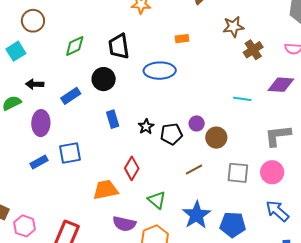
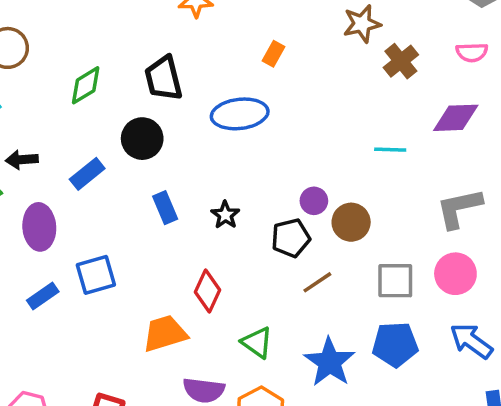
orange rectangle: (182, 39) -> (273, 54), turned -48
black pentagon: (171, 134) -> (291, 238), moved
blue pentagon: (233, 225) -> (395, 344), moved

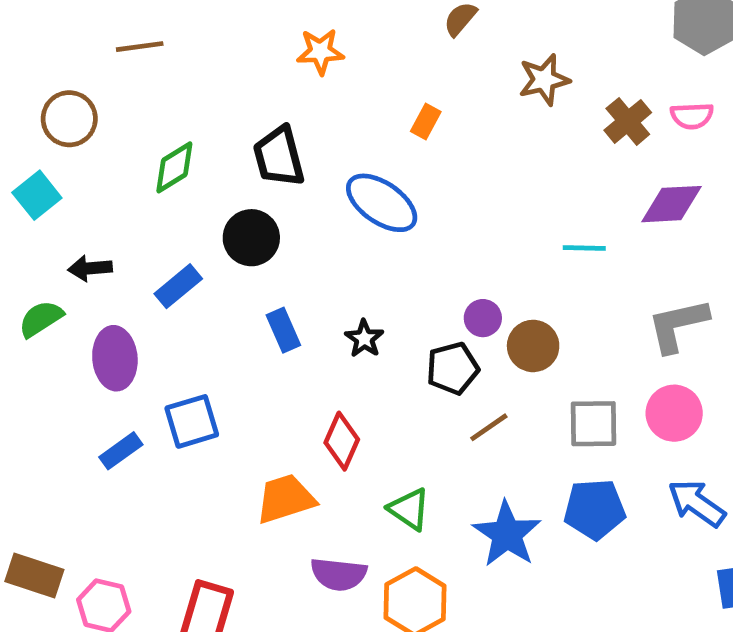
brown cross: (401, 61) -> (628, 121), moved
blue ellipse: (240, 114) -> (382, 203), turned 42

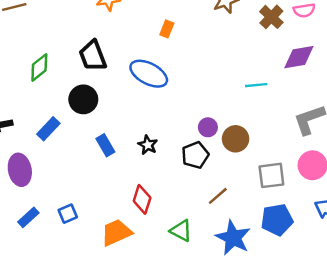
blue square: (192, 421) -> (68, 214), moved, size x0.7
brown line: (489, 427) -> (218, 196), moved

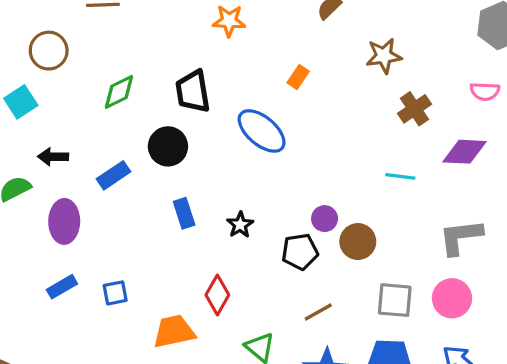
brown cross: (271, 17) -> (415, 109), moved

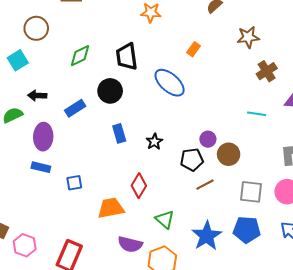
blue rectangle: (62, 287) -> (41, 167), moved, turned 42
brown line: (318, 312) -> (205, 185), moved

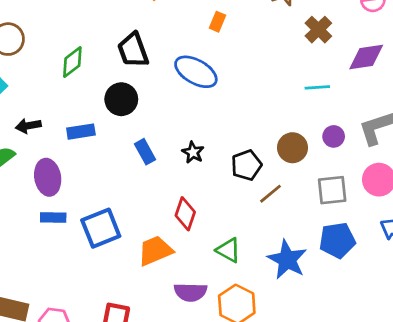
blue rectangle: (75, 108) -> (81, 132), turned 36
purple circle: (208, 139) -> (334, 136), moved
blue square: (74, 183) -> (101, 228), size x1.8

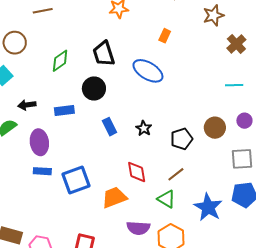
brown line: (270, 194) -> (176, 174), moved
red diamond: (185, 214) -> (137, 172), turned -30

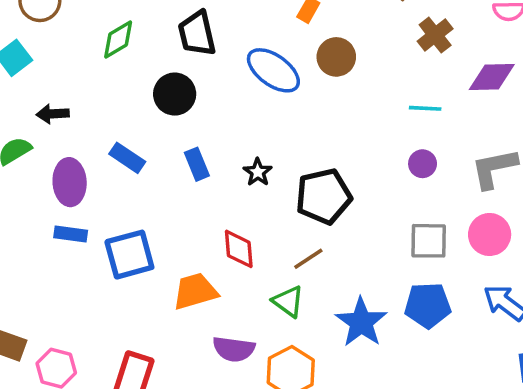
blue rectangle: (64, 111) -> (127, 158), moved, turned 36
purple circle: (244, 121) -> (423, 164), moved
brown circle: (215, 128) -> (336, 57), moved
black pentagon: (182, 139) -> (324, 196), size x1.4

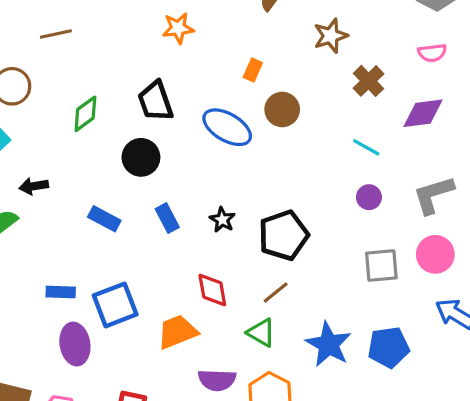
cyan line: (425, 108) -> (366, 147), turned 32
purple ellipse: (70, 182) -> (75, 344), moved
blue pentagon: (428, 305) -> (389, 347), moved

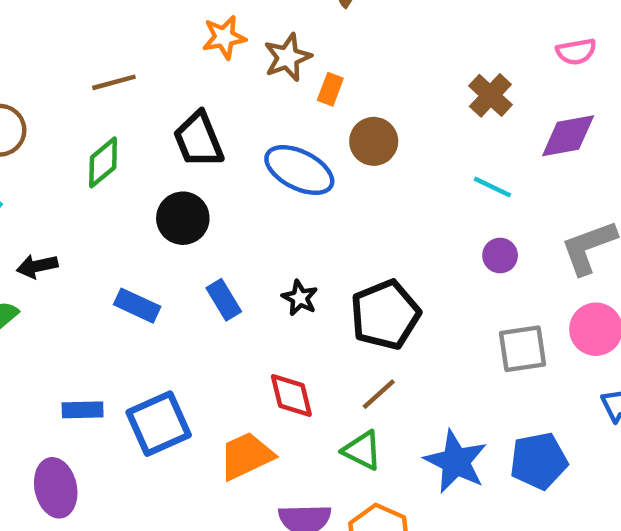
brown line: (56, 34) -> (114, 82), moved
brown star: (331, 36) -> (288, 57), moved
purple ellipse: (75, 344) -> (56, 488), moved

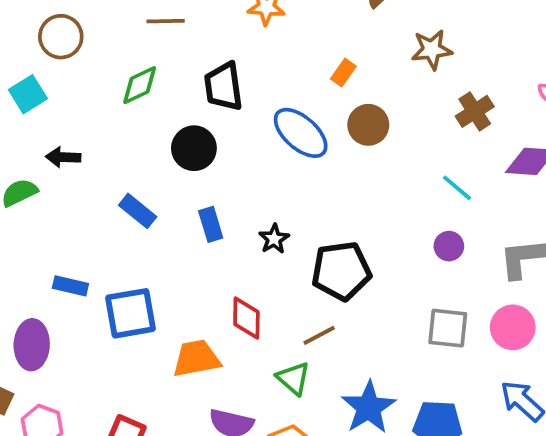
brown star: (288, 57) -> (432, 50), moved

